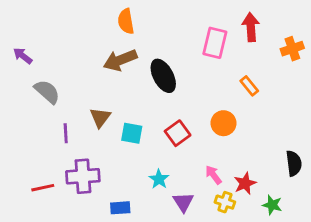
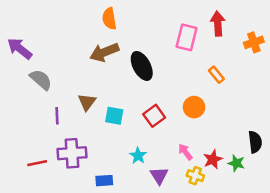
purple arrow: (23, 56) -> (20, 49), size x1.5
green star: (272, 205) -> (236, 163), moved

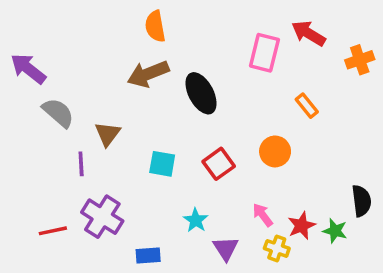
red arrow: (218, 24) -> (309, 33), turned -55
brown triangle: (87, 102) -> (108, 134), moved
purple cross: (72, 153) -> (102, 217), turned 36

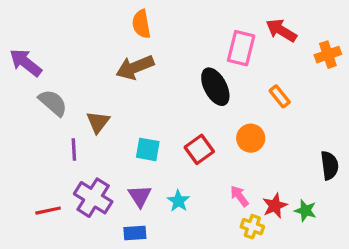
black ellipse: (201, 93) -> (215, 87), moved
black semicircle: (361, 201) -> (330, 165), moved
purple triangle: (226, 248) -> (140, 196), moved

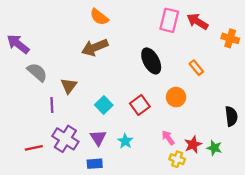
orange semicircle: (141, 24) -> (99, 17), turned -42
pink rectangle: (241, 48) -> (169, 20), moved
orange cross: (328, 55) -> (230, 38), turned 36
cyan square: (148, 149) -> (104, 105), turned 36

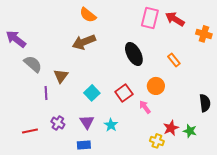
pink arrow: (168, 138) -> (145, 107), moved
purple cross: (65, 139) -> (58, 123), size x0.6

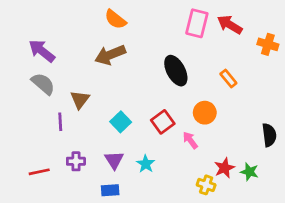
purple arrow: (16, 39) -> (42, 51), moved
purple cross: (58, 123) -> (76, 161), turned -32

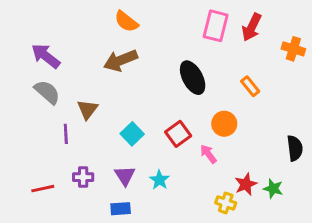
red arrow: (230, 25) -> (252, 27), turned -95

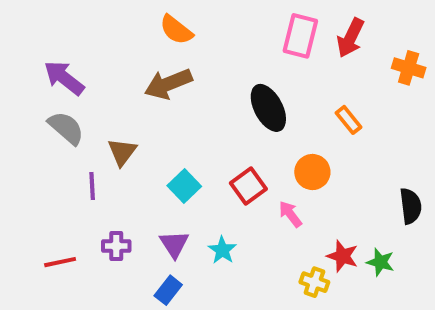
red star: (246, 184) -> (342, 256), turned -30
blue rectangle: (121, 209) -> (168, 290), turned -48

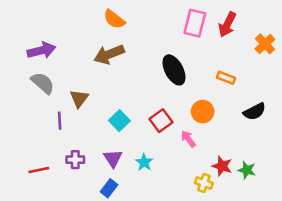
orange cross: (409, 68) -> (265, 44), turned 30
purple arrow: (64, 78) -> (41, 50), turned 128
orange rectangle: (348, 120) -> (226, 78), turned -30
black semicircle: (411, 206) -> (255, 112), moved, turned 70

